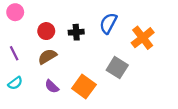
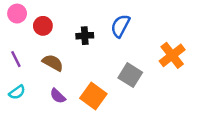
red circle: (46, 31) -> (43, 26), moved
orange cross: (143, 38) -> (172, 55), moved
brown semicircle: (47, 57) -> (53, 63), turned 60

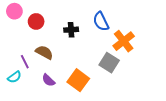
blue semicircle: (120, 26) -> (101, 21), turned -54
orange cross: (172, 55) -> (124, 41), moved
purple line: (16, 59) -> (25, 62), moved

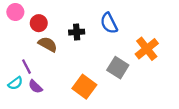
orange cross: (124, 41) -> (147, 49), moved
brown semicircle: (44, 52) -> (48, 44), moved
purple semicircle: (48, 80) -> (35, 87), moved

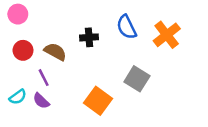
red circle: (39, 23) -> (23, 50), moved
orange cross: (147, 49) -> (167, 35), moved
purple line: (26, 67) -> (44, 78), moved

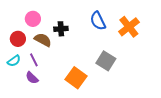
pink circle: (18, 14) -> (33, 19), moved
black cross: (89, 37) -> (61, 29), moved
cyan semicircle: (18, 97) -> (14, 61), moved

